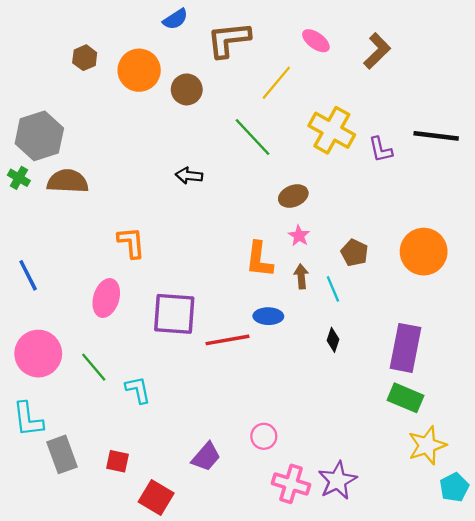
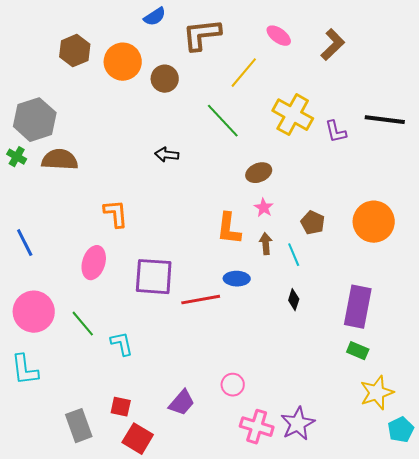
brown hexagon: (85, 58) -> (75, 51), size x1.4
green rectangle: (405, 398) -> (358, 351), size x0.7
gray rectangle: (62, 454) -> (79, 426), moved
red square: (118, 461) -> (121, 407), moved

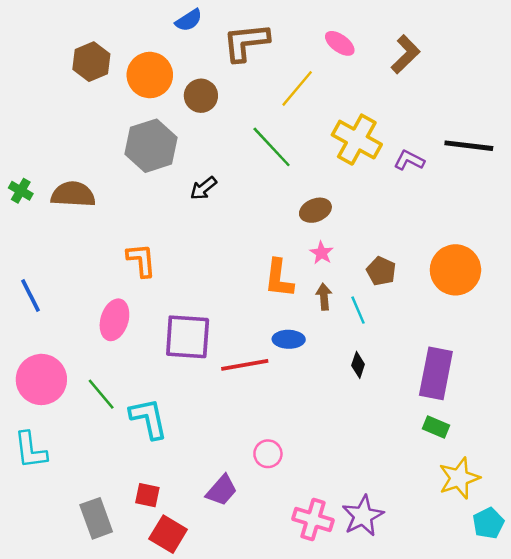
gray hexagon: (35, 120) -> (151, 146), moved
purple L-shape: (336, 132) -> (409, 160), turned 130
black arrow: (167, 155) -> (203, 188), turned -45
cyan L-shape: (122, 344) -> (149, 418), size x1.4
pink circle: (233, 385) -> (268, 454), moved

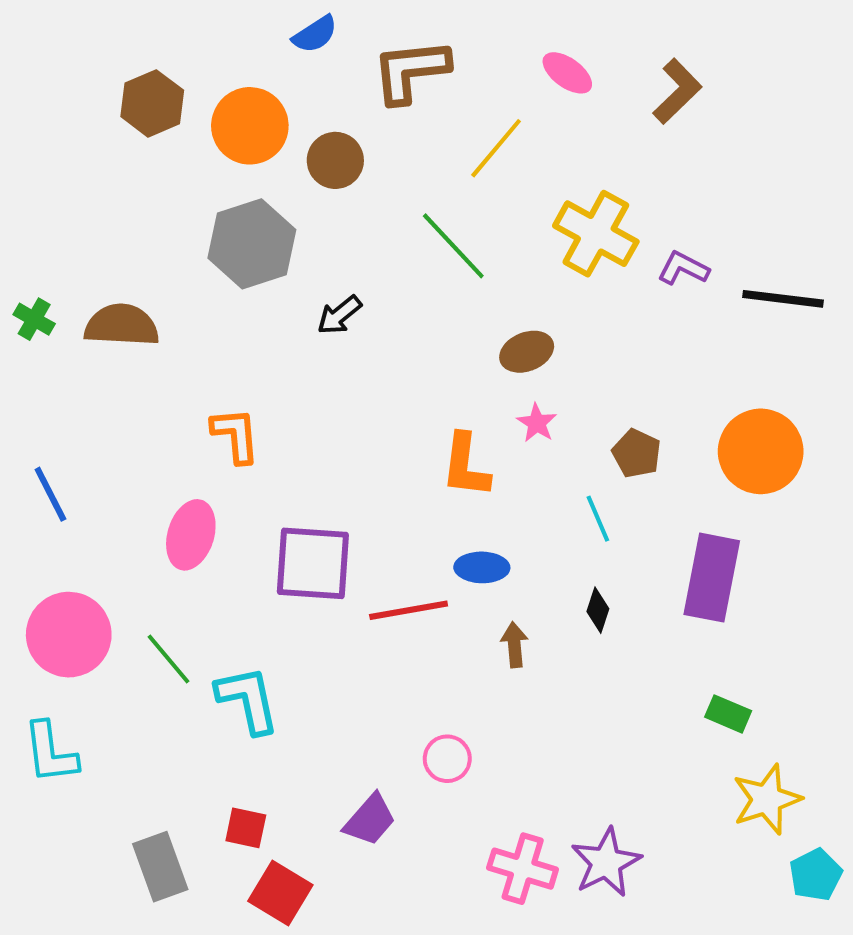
black line: (469, 146) -> (783, 299), moved
brown arrow: (324, 297) -> (514, 645), moved
purple rectangle: (436, 373) -> (712, 578), moved

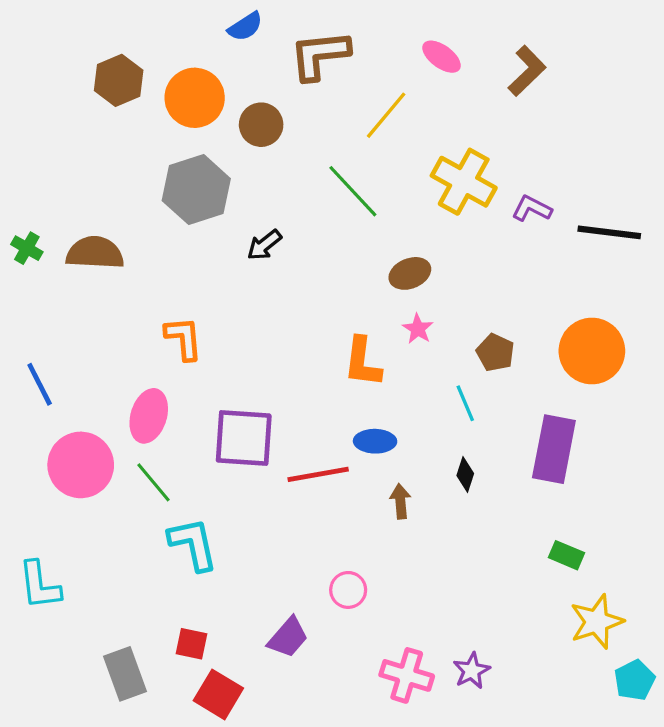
pink circle: (69, 635) -> (81, 465), moved
green line: (168, 659) -> (153, 482), moved
purple star: (606, 863) -> (472, 671), size x0.7

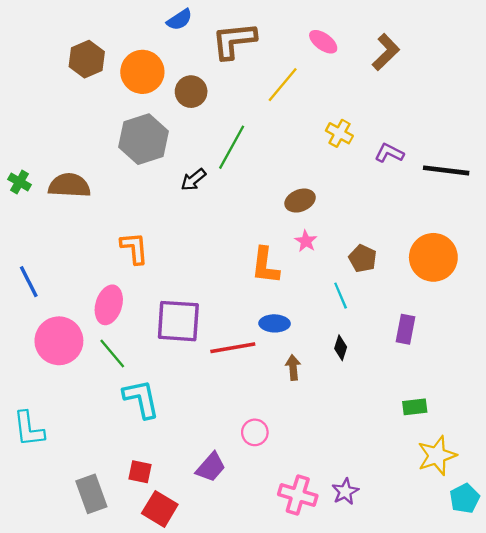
yellow cross: (464, 182) -> (339, 133), size x0.6
green line: (353, 191) -> (232, 147), moved, turned 72
purple rectangle: (554, 449) -> (406, 329), size x0.6
green rectangle: (567, 555) -> (415, 407), turned -30

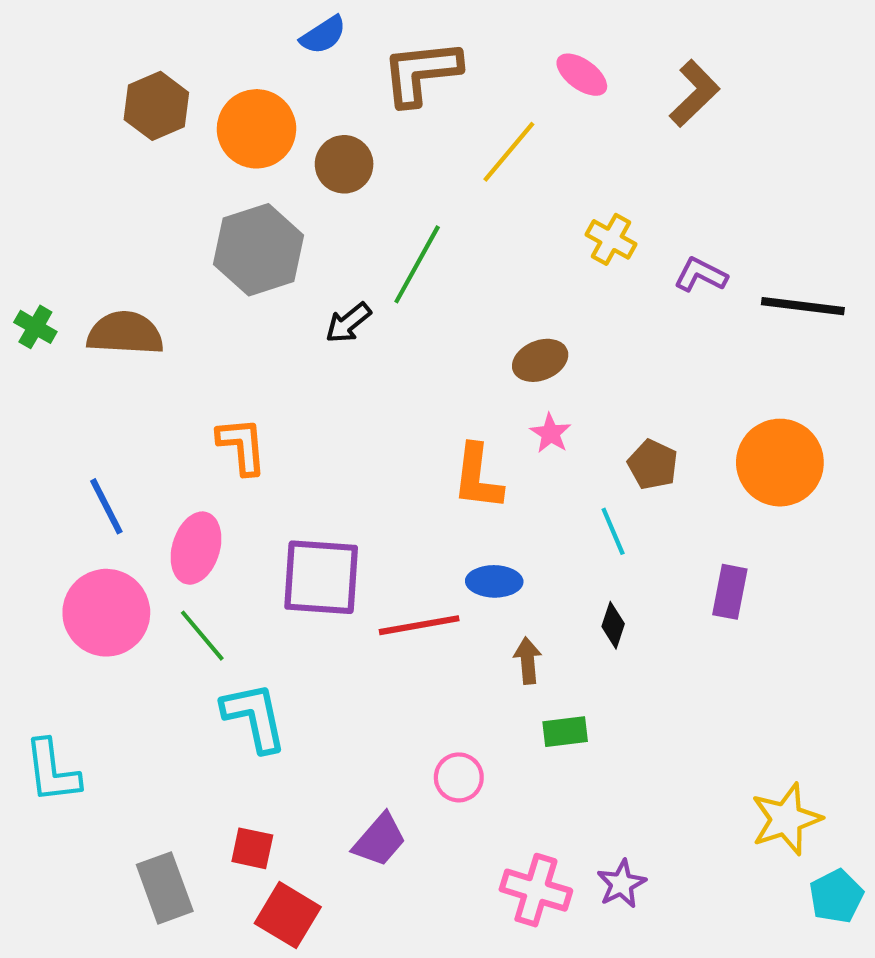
blue line: (29, 282) -> (106, 506), moved
green rectangle: (415, 407) -> (565, 732), moved

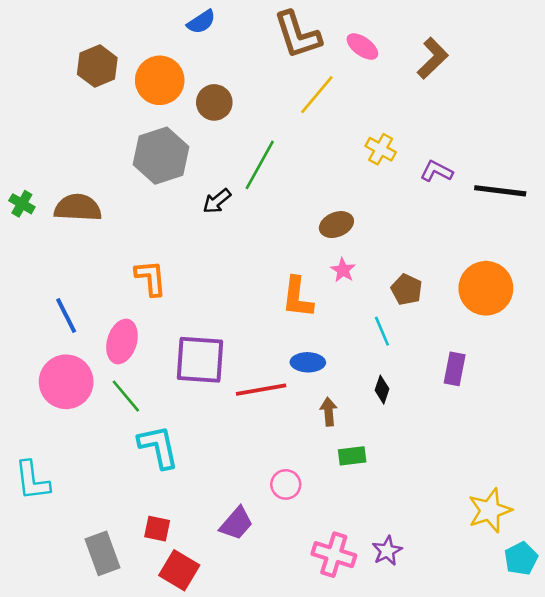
brown L-shape: (421, 73) -> (297, 35), moved, turned -102

